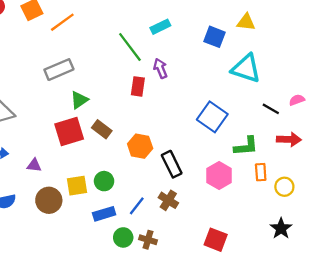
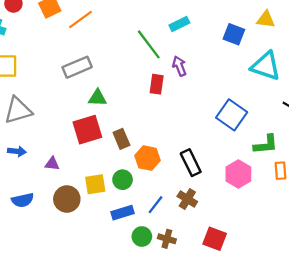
green triangle: (79, 100) -> (98, 98), turned 36
brown rectangle: (102, 129) -> (121, 139), moved, turned 30
orange hexagon: (140, 146) -> (148, 158), moved
red square: (216, 240) -> (215, 239), moved

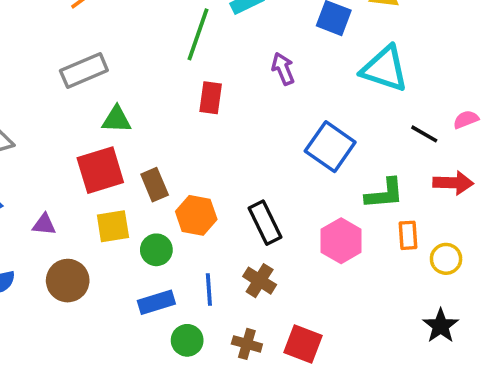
green line: (149, 44) -> (198, 34), turned 56
purple arrow: (179, 66) -> (283, 69), moved
yellow square: (95, 184) -> (113, 226), moved
blue line: (155, 205) -> (209, 290), turned -42
brown cross: (167, 239) -> (247, 344), moved

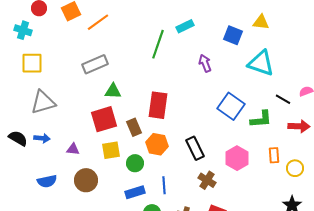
red rectangle: (211, 98) -> (158, 105), moved, size x1.5
green L-shape: (384, 194) -> (261, 119), moved
brown cross: (260, 281) -> (207, 180), moved

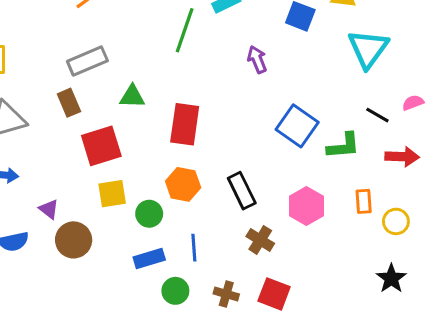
cyan triangle: (261, 63) -> (368, 49), moved, turned 48
green triangle: (113, 91) -> (132, 97), moved
brown rectangle: (134, 127) -> (69, 103), moved
purple triangle: (73, 149) -> (49, 209), moved, turned 32

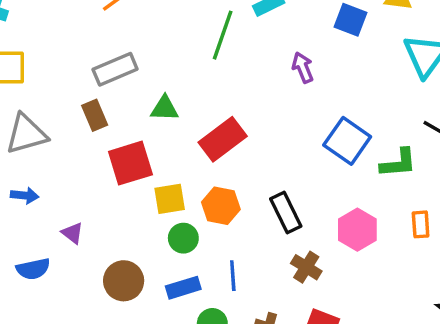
red rectangle: (185, 124) -> (223, 139), turned 45
yellow square: (112, 194) -> (170, 199), moved
brown circle: (74, 240) -> (124, 281), moved

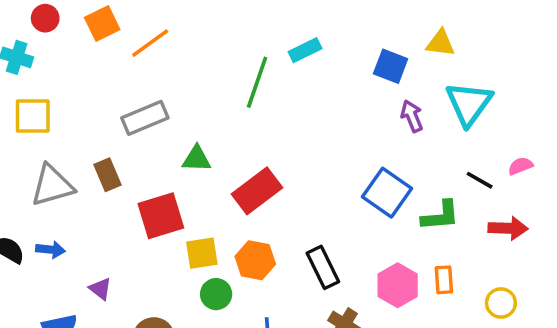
purple arrow: (303, 67) -> (412, 116), moved
brown rectangle: (95, 115) -> (107, 175), moved
orange rectangle: (421, 224) -> (444, 280), moved

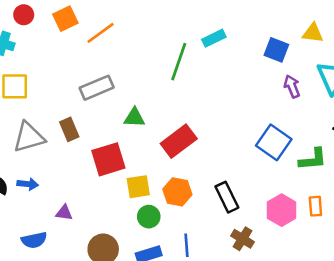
purple triangle: (100, 289) -> (64, 213), turned -30

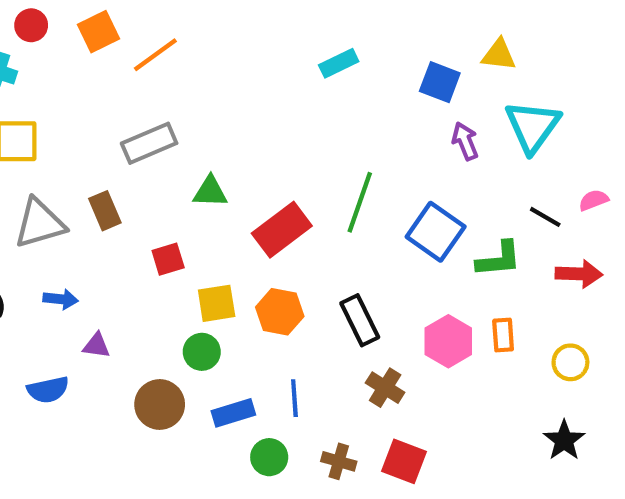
green line: (179, 62) -> (360, 202), moved
red square: (108, 159) -> (168, 259), size x0.6
blue arrow: (28, 184) -> (61, 299), moved
green circle: (149, 217) -> (202, 352), moved

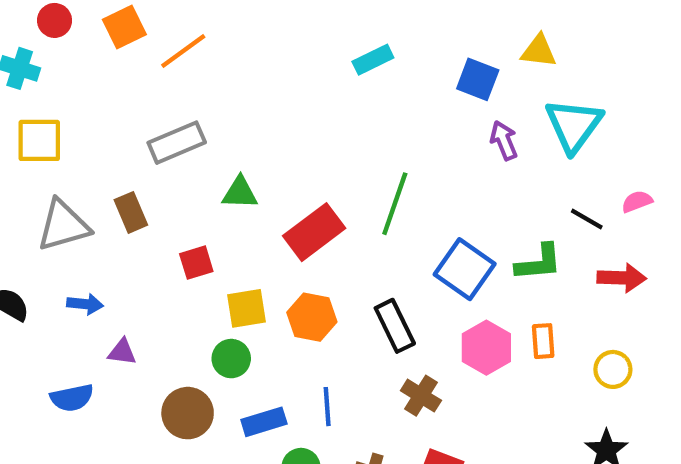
blue square: (436, 232) -> (465, 269), moved

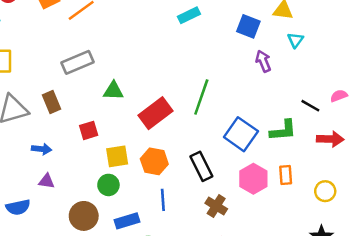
cyan triangle: (574, 125) -> (295, 40), moved, size x0.5
blue arrow: (85, 304) -> (42, 149), moved
blue line: (327, 407) -> (163, 200), moved

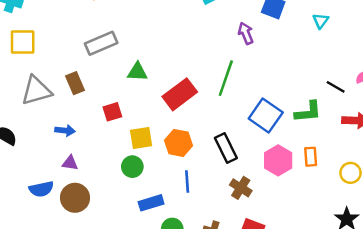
purple arrow: (263, 61) -> (246, 33), moved
brown circle: (84, 216) -> (75, 198), moved

